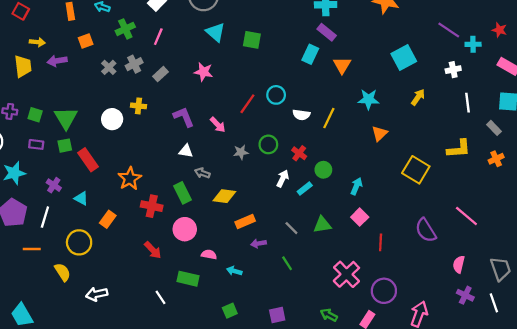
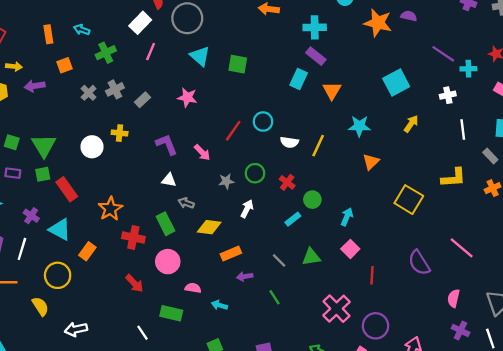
pink line: (158, 37) -> (151, 52), moved
white arrow: (283, 179) -> (247, 209), moved
cyan triangle: (81, 198) -> (60, 229), size x1.5

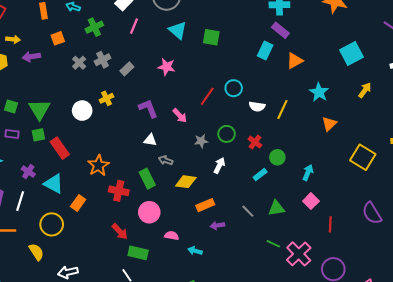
orange triangle: (332, 91) -> (295, 61), turned 30
cyan star: (359, 126) -> (319, 92), turned 30
yellow cross: (120, 133) -> (107, 98), turned -32
green line: (275, 297) -> (273, 244), moved, turned -32
green rectangle: (171, 313) -> (138, 253), moved

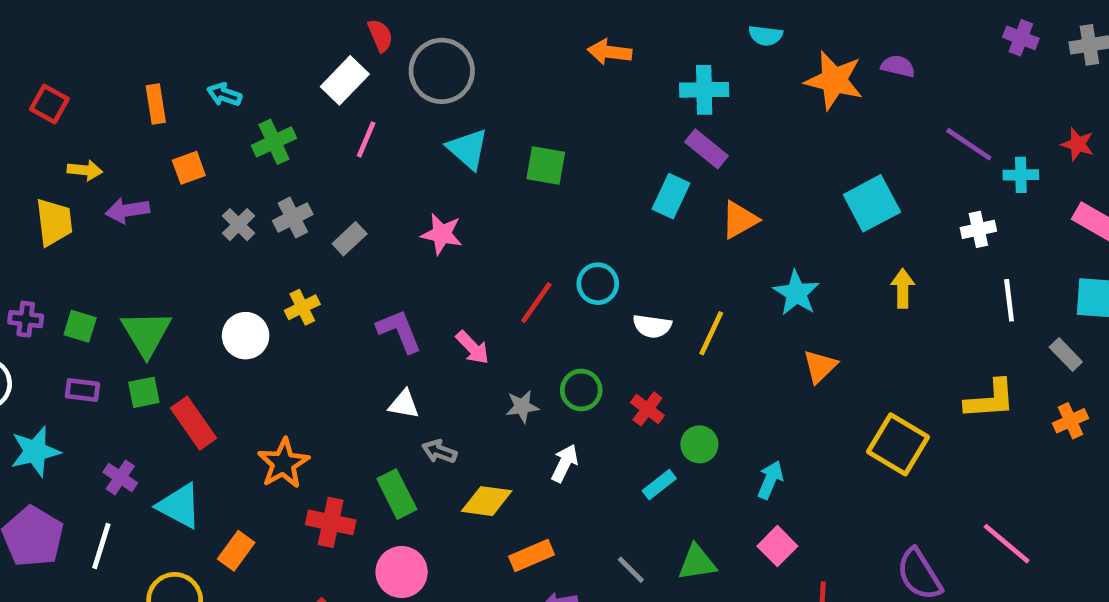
yellow arrow: (365, 90) -> (903, 288), turned -35

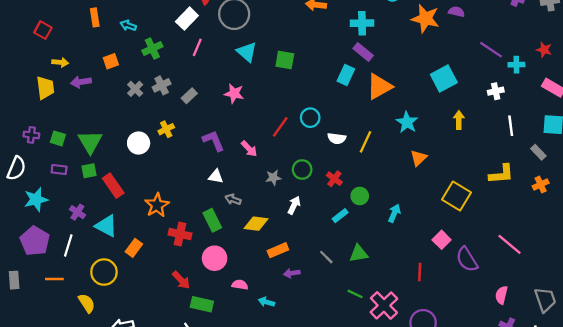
orange rectangle: (156, 104) -> (95, 17), moved
orange triangle: (740, 220) -> (379, 87), size x1.4
pink square: (777, 546) -> (442, 240), moved

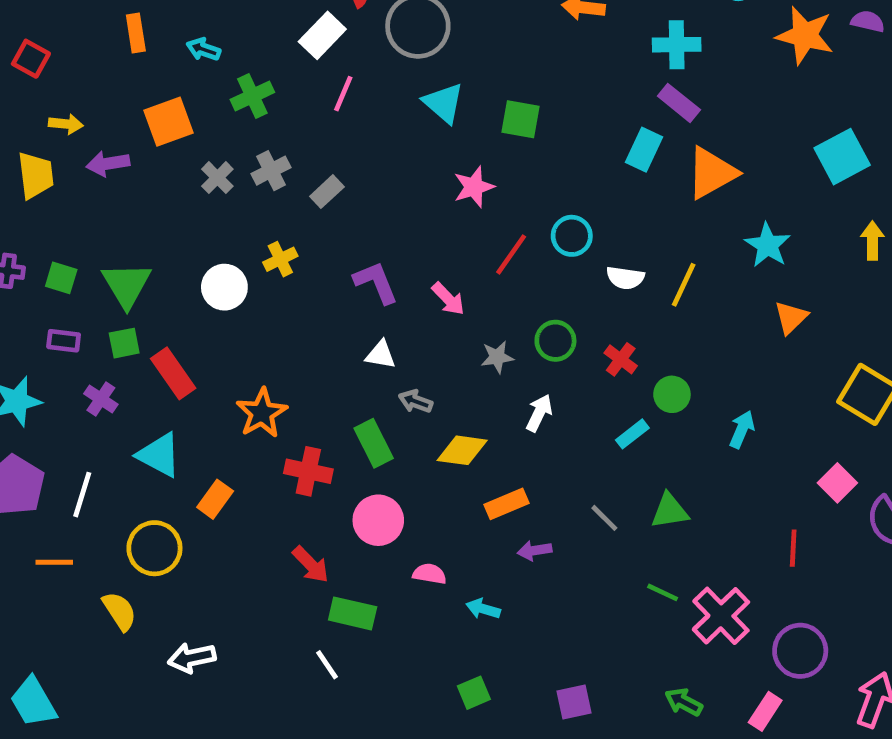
orange square: (111, 61) -> (168, 122), size x1.5
pink star: (234, 93) -> (474, 187), moved, turned -30
purple cross: (77, 212) -> (101, 399), moved

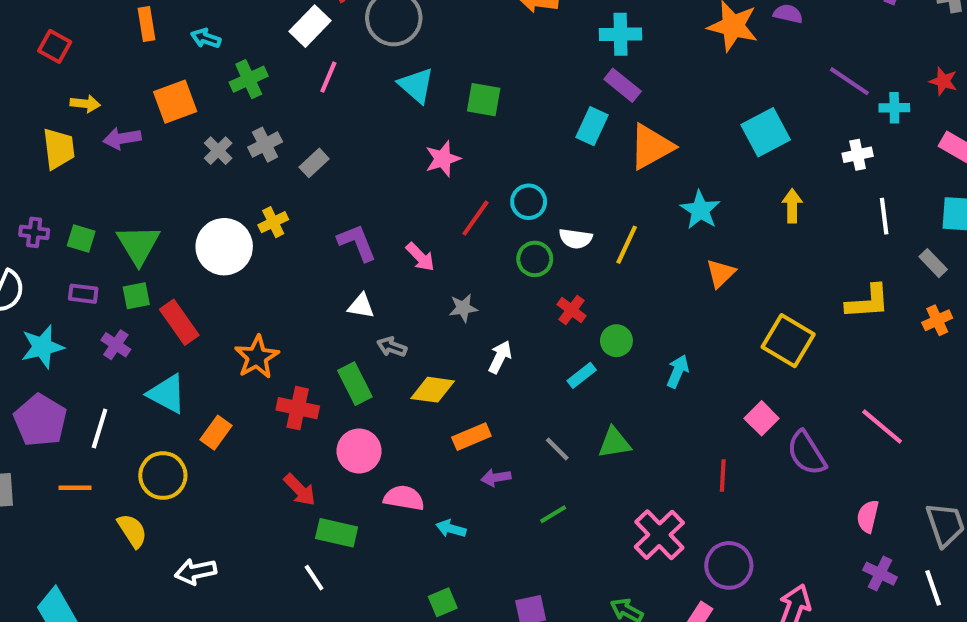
white circle: (224, 287) -> (224, 247), size x1.4
green circle: (555, 341) -> (535, 259), moved
pink semicircle: (430, 574) -> (404, 498), size x1.4
green line: (663, 592) -> (553, 514), moved, turned -56

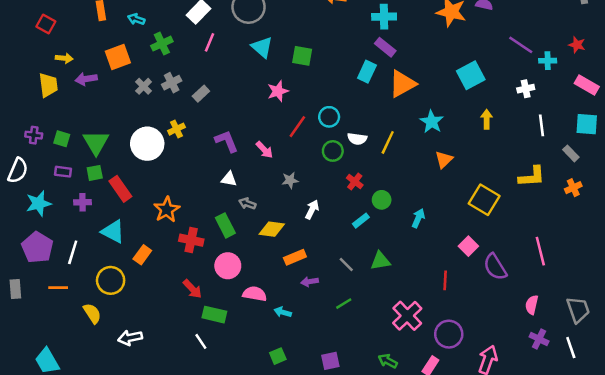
purple cross: (116, 345) -> (82, 202), turned -35
pink line: (882, 426) -> (540, 251), turned 36

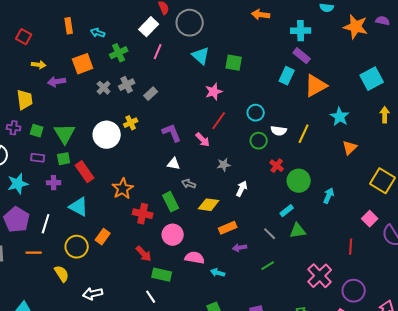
yellow trapezoid: (48, 85) -> (25, 100), moved
red line: (297, 127) -> (219, 121), moved
green circle: (382, 200) -> (299, 181), size x1.5
cyan rectangle: (361, 221) -> (287, 211), moved
orange rectangle: (142, 255) -> (103, 237), moved

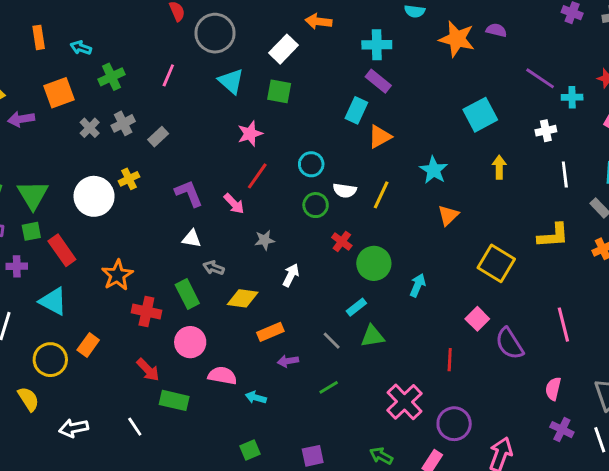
white rectangle: (149, 27) -> (283, 49), moved
orange triangle: (316, 86) -> (380, 137), moved, size x0.7
white line: (151, 297) -> (135, 427), moved

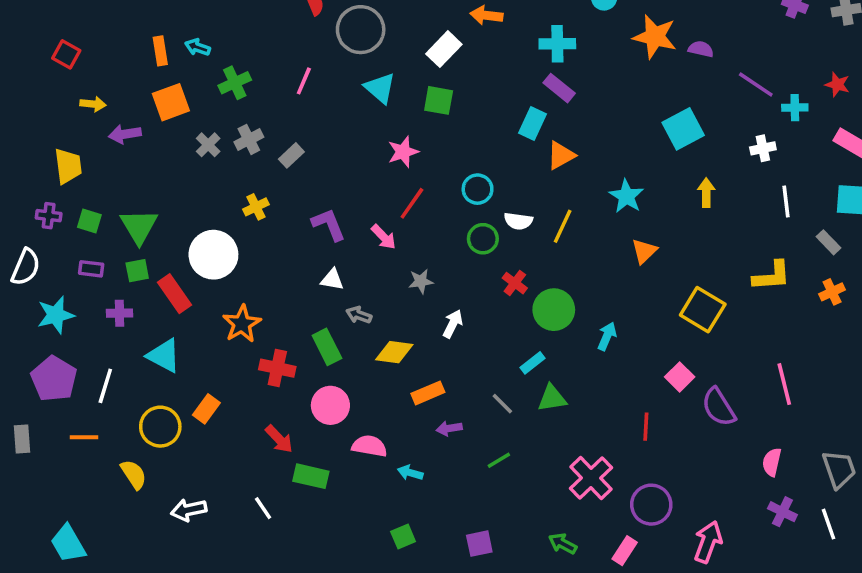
purple semicircle: (496, 30) -> (701, 49), moved
orange rectangle: (39, 37) -> (160, 51), moved
white circle: (94, 196) -> (213, 255), moved

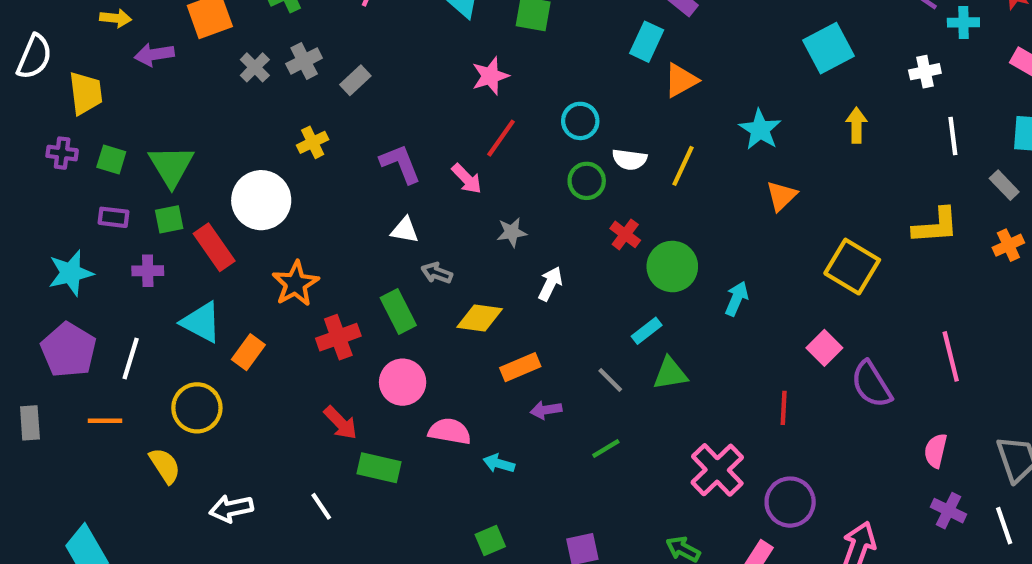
white semicircle: (26, 267) -> (34, 57), moved
red cross: (277, 368) -> (338, 337), turned -32
orange rectangle: (206, 409) -> (248, 352), moved

